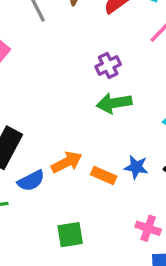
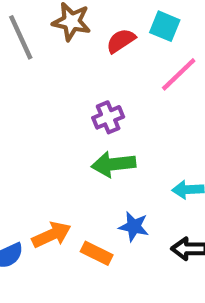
blue star: (136, 167) -> (134, 227), moved

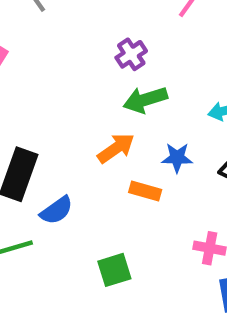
orange arrow: (51, 235) -> (116, 148), moved

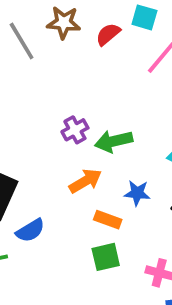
purple cross: (131, 54) -> (75, 130), moved
green square: (114, 270) -> (106, 257), moved

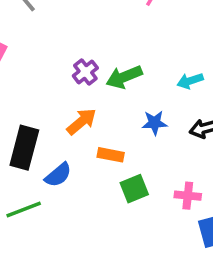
orange arrow: (85, 181) -> (82, 121), moved
orange rectangle: (108, 220) -> (111, 155), moved

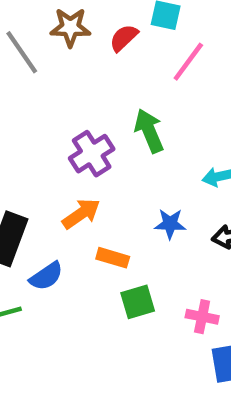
purple cross: (85, 72) -> (92, 154), size x1.4
green arrow: (124, 77) -> (149, 131), moved, turned 84

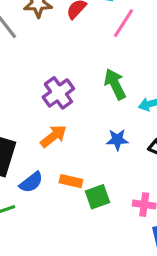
green arrow: (149, 131) -> (115, 84), moved
orange rectangle: (113, 258) -> (71, 181), moved

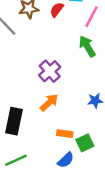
green arrow: (115, 84) -> (87, 46), moved
blue semicircle: (31, 182) -> (66, 160), moved

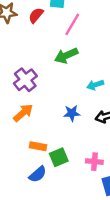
green arrow: (87, 46) -> (66, 55), turned -85

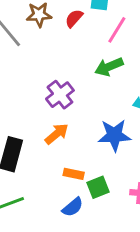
blue star: (72, 113) -> (114, 135), size x1.6

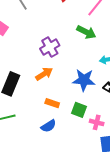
green arrow: (109, 67) -> (86, 32), turned -138
green square: (98, 187) -> (79, 110), moved, turned 35

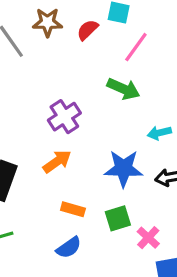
green square: (79, 110) -> (118, 218), turned -35
pink cross: (97, 122) -> (148, 238), turned 32

